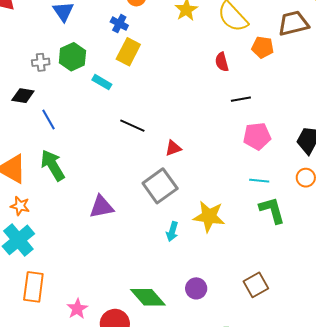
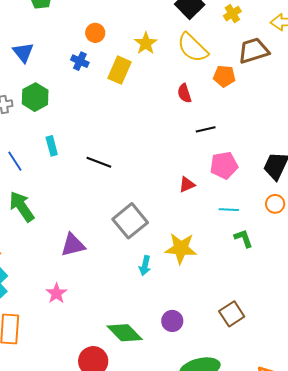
yellow rectangle: (128, 52) -> (119, 70), moved
cyan rectangle: (102, 82) -> (52, 146), moved, turned 48
red triangle: (173, 148) -> (187, 185), moved
green L-shape: (272, 210) -> (243, 238), size x0.7
pink star: (77, 309) -> (56, 293), moved

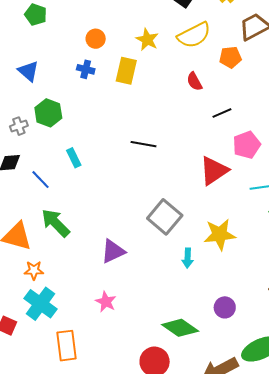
yellow semicircle: (193, 48) -> (194, 35), turned -60
black line: (99, 162) -> (144, 144), moved
red triangle: (187, 185) -> (214, 171), size x1.8

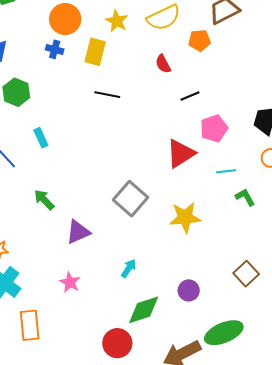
orange circle: (96, 39) -> (65, 19), size x1.6
black line: (144, 144) -> (107, 95), moved
green arrow: (56, 223) -> (44, 200), moved, size x0.7
cyan arrow: (188, 258) -> (129, 268), moved, turned -150
green diamond: (180, 328) -> (144, 310), turned -54

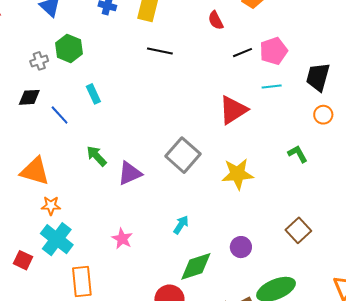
pink pentagon: (214, 128) -> (274, 51), moved
cyan line: (226, 171) -> (272, 86), moved
purple triangle: (78, 232) -> (130, 173), moved

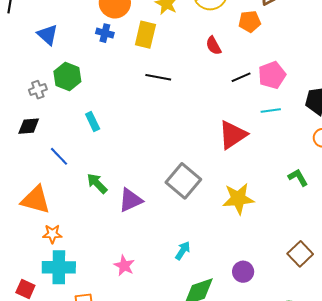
blue line: (60, 115) -> (59, 156), moved
cyan cross: (57, 239) -> (59, 267), turned -36

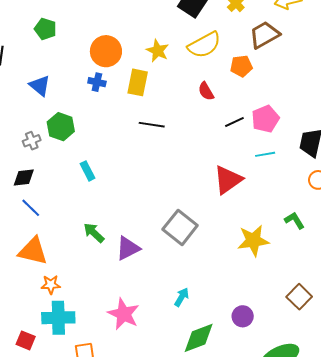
blue line: (59, 156) -> (31, 208), moved
yellow star: (238, 199) -> (253, 241), moved
pink star: (124, 266) -> (124, 314), size x1.5

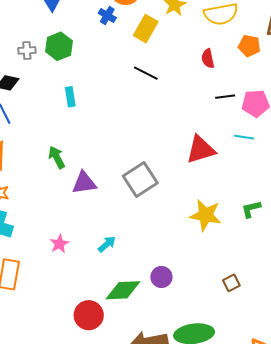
green L-shape: (294, 220) -> (251, 209), turned -90
cyan arrow: (182, 297) -> (107, 244), moved
brown square: (299, 297) -> (231, 283), size x0.7
pink star: (124, 314) -> (59, 244), size x0.6
purple circle: (243, 316) -> (161, 277), moved

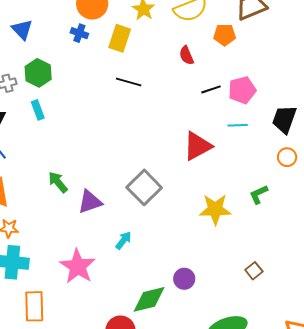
cyan rectangle: (70, 97) -> (38, 110), moved
pink star: (59, 244) -> (78, 266), size x1.8
cyan arrow: (107, 244) -> (124, 240), moved

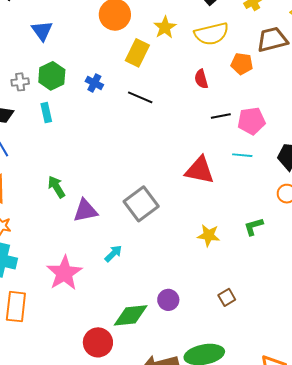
blue cross: (79, 33) -> (94, 83), moved
red triangle: (197, 146) -> (200, 170), turned 32
yellow star: (215, 209) -> (209, 235), size x0.7
brown square: (254, 271) -> (227, 297), moved

